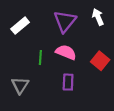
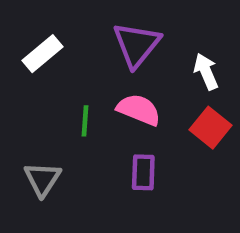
white arrow: (98, 17) -> (206, 72), moved

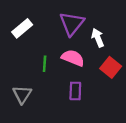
white arrow: (206, 72) -> (98, 38), moved

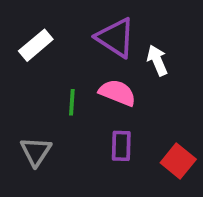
purple triangle: (72, 24) -> (116, 38), turned -36
red square: (111, 67) -> (178, 161), moved

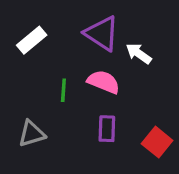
white arrow: (157, 60) -> (139, 53), turned -32
gray triangle: (36, 152) -> (32, 134), turned 40

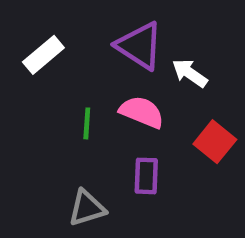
gray triangle: (32, 134) -> (87, 208), moved
red square: (157, 142) -> (215, 142), moved

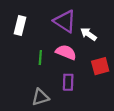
white rectangle: (43, 55) -> (20, 25), turned -36
red square: (215, 142) -> (100, 66), turned 36

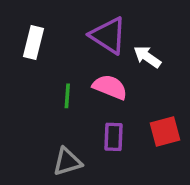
red square: (100, 66) -> (165, 132), moved

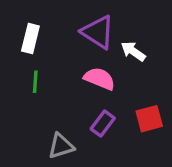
green line: (67, 96) -> (35, 82), moved
purple rectangle: (114, 137) -> (103, 124), turned 35

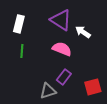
red square: (149, 119) -> (93, 87), moved
gray triangle: (61, 146) -> (48, 91), moved

